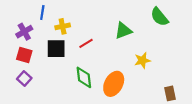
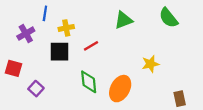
green triangle: (123, 31) -> (124, 20), moved
red square: (24, 55) -> (13, 68), moved
purple square: (24, 79) -> (36, 89), moved

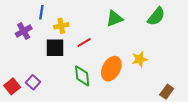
green semicircle: (168, 18) -> (156, 16), turned -102
red square: (13, 68) -> (12, 86), moved, turned 35
orange ellipse: (120, 89) -> (111, 69), moved
brown rectangle: (180, 99) -> (167, 92), turned 48

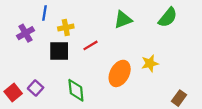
green diamond: (82, 76) -> (76, 90), moved

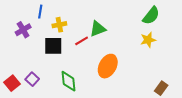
green triangle: (123, 20) -> (98, 29), moved
yellow star: (150, 63) -> (148, 40), moved

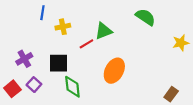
green semicircle: (151, 16) -> (145, 17), moved, turned -96
purple cross: (23, 30) -> (24, 59), moved
yellow star: (148, 40) -> (181, 43), moved
black square: (53, 46) -> (59, 63), moved

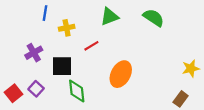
green triangle: (104, 31) -> (109, 16), moved
yellow star: (181, 43) -> (191, 68), moved
purple cross: (24, 59) -> (34, 53), moved

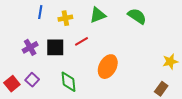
yellow cross: (67, 28) -> (65, 18), moved
black square: (62, 66) -> (55, 47), moved

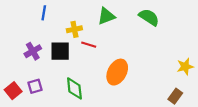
yellow cross: (65, 18) -> (74, 29), moved
red line: (82, 41) -> (89, 45), turned 48
purple square: (32, 80) -> (35, 86), turned 32

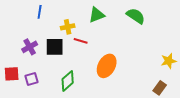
green diamond: (74, 88) -> (68, 81), turned 55
red square: (13, 91) -> (12, 74), moved, turned 35

